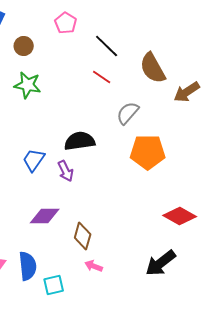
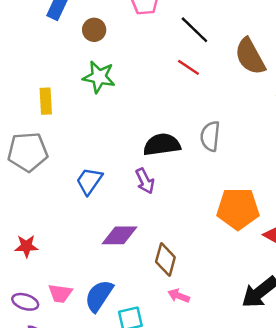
gray semicircle: (128, 113) -> (210, 136), moved, turned -35
orange pentagon: (148, 152) -> (238, 209), moved
blue trapezoid: (34, 160) -> (89, 181), moved
blue semicircle: (28, 266) -> (99, 296), turned -140

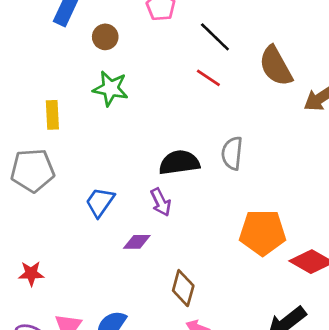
purple diamond: (120, 235) -> (137, 242), moved, size x0.7

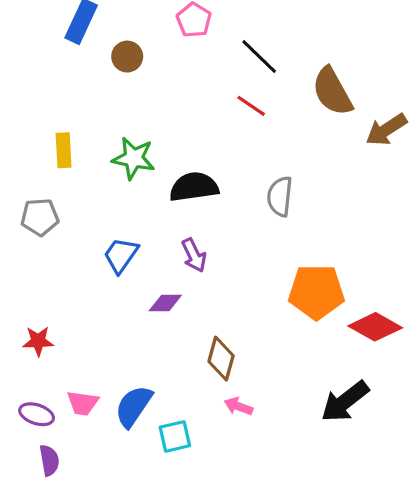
green star: (111, 88) -> (134, 158), moved
black semicircle: (179, 162) -> (194, 187), moved
gray pentagon: (33, 170) -> (40, 217), size x0.7

